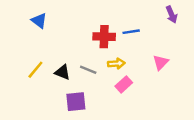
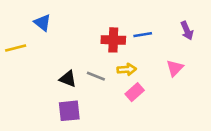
purple arrow: (172, 15) -> (187, 31), moved
yellow line: (35, 70) -> (16, 48), moved, turned 36
purple square: (76, 102) -> (69, 111), moved

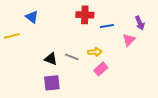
red cross: (113, 40) -> (85, 15), moved
pink triangle: (175, 68) -> (129, 40), moved

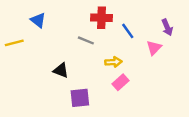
blue line: (107, 26) -> (128, 31), turned 64
gray line: (72, 57) -> (86, 40), moved
purple square: (52, 83) -> (80, 98), moved

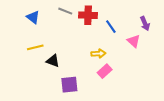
gray line: (86, 40) -> (65, 11), moved
yellow line: (14, 43) -> (35, 47), moved
pink triangle: (154, 48) -> (134, 41), turned -32

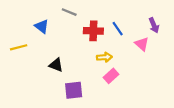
red cross: (88, 15) -> (93, 31), moved
blue triangle: (33, 17) -> (42, 26), moved
yellow line: (35, 47) -> (19, 47), moved

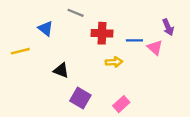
blue line: (118, 29) -> (134, 40), moved, turned -56
pink rectangle: (111, 76) -> (121, 104), moved
purple square: (74, 90) -> (80, 98), turned 36

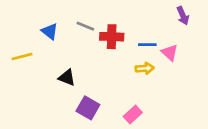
gray line: (76, 13) -> (85, 26), moved
purple arrow: (168, 27) -> (183, 16), moved
yellow arrow: (114, 62) -> (145, 68), moved

